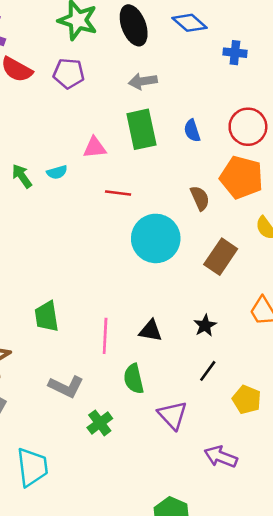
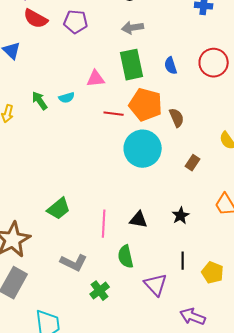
orange pentagon: (241, 177) -> (146, 105), moved
brown rectangle: (221, 257) -> (193, 163), size x0.6
green trapezoid: (47, 316) -> (59, 209), turned -120
black line: (208, 371) -> (183, 261), moved, turned -36

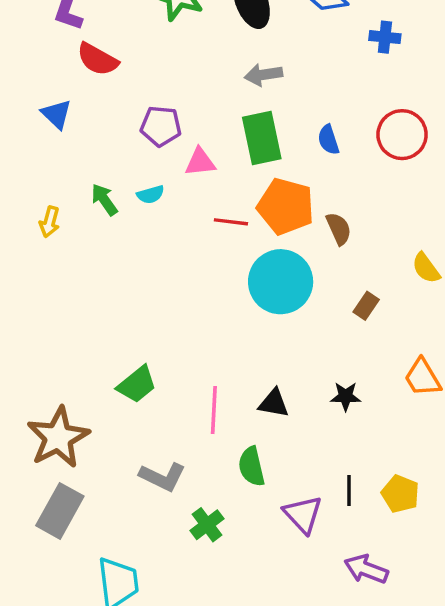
purple pentagon: (76, 22) -> (161, 126), moved
black star: (181, 216) -> (346, 396), turned 30
black line: (183, 261) -> (349, 490), moved

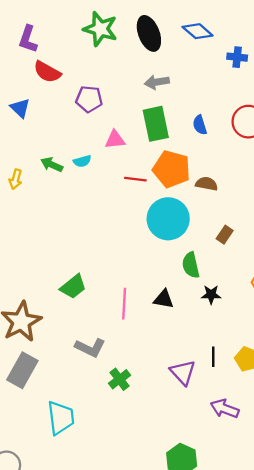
purple pentagon: (161, 126) -> (89, 99), moved
green arrow: (104, 200) -> (52, 165), turned -30
brown semicircle: (339, 229) -> (207, 184), turned -55
green semicircle: (251, 467) -> (191, 265), moved

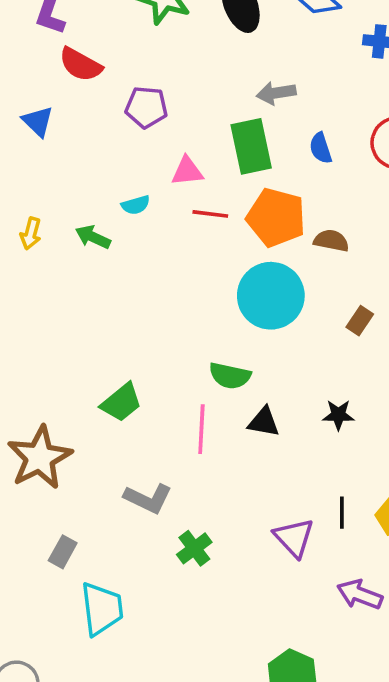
gray arrow: (157, 82) -> (276, 93), moved
green arrow: (52, 165) -> (93, 237), moved
red line: (135, 179) -> (210, 214), moved
green semicircle: (191, 265) -> (230, 376), moved, turned -65
gray rectangle: (22, 370) -> (63, 552), moved, size x0.6

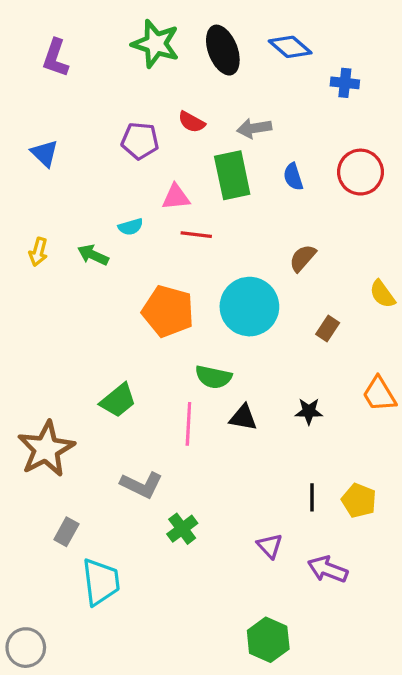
red semicircle: (80, 65) -> (192, 122), moved, size x0.7
orange pentagon: (276, 217) -> (168, 311), moved
brown semicircle: (331, 241) -> (303, 258), turned -60
purple triangle: (294, 538) -> (270, 546), moved, size x0.7

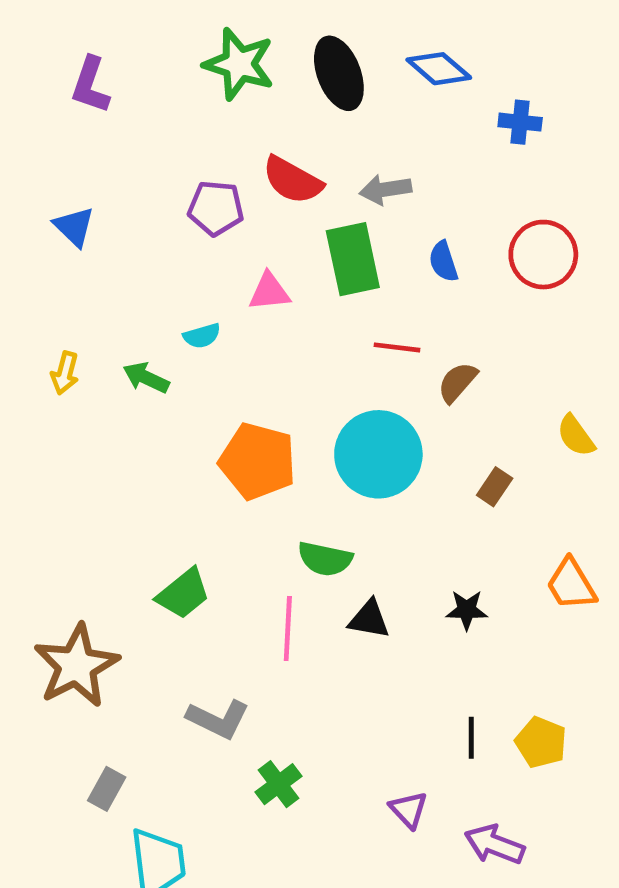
red semicircle: (192, 122) -> (292, 180), size x1.5
red line: (196, 235) -> (397, 347), moved

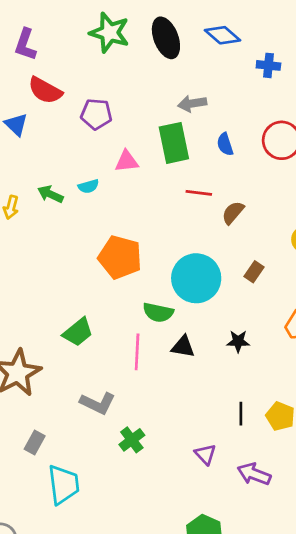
red semicircle: (292, 180) -> (45, 90), moved
green arrow: (146, 378) -> (50, 194), moved
cyan circle: (378, 454) -> (196, 278), moved

